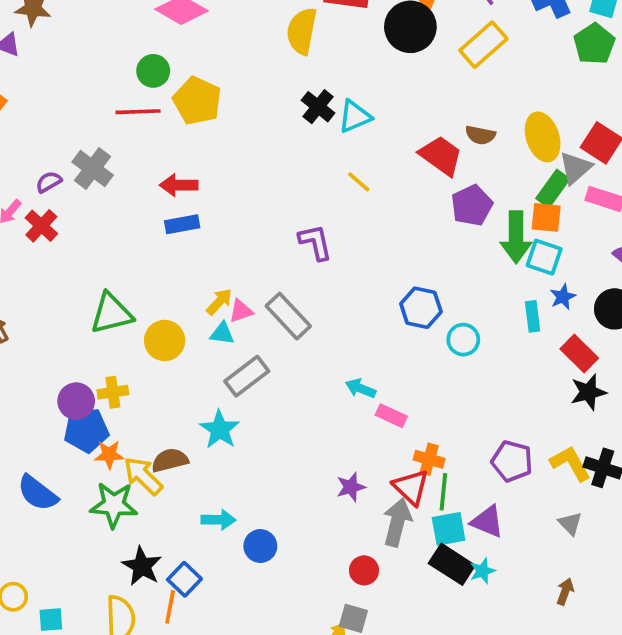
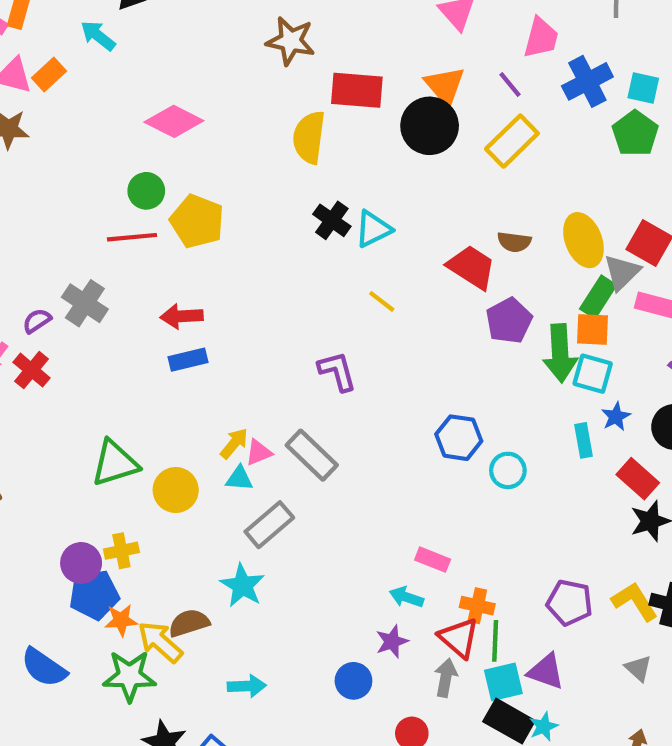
cyan arrow: (361, 388) -> (406, 597), moved
gray arrow: (397, 522) -> (446, 678), size x0.7
blue circle: (260, 546) -> (353, 681), moved

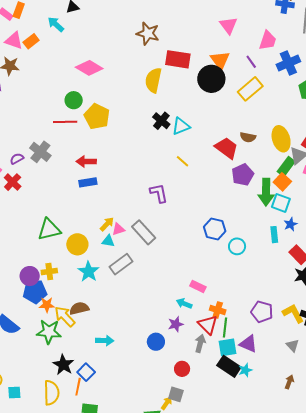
orange square: (592, 329) -> (282, 182), turned 36
cyan star: (242, 586) -> (88, 272), moved

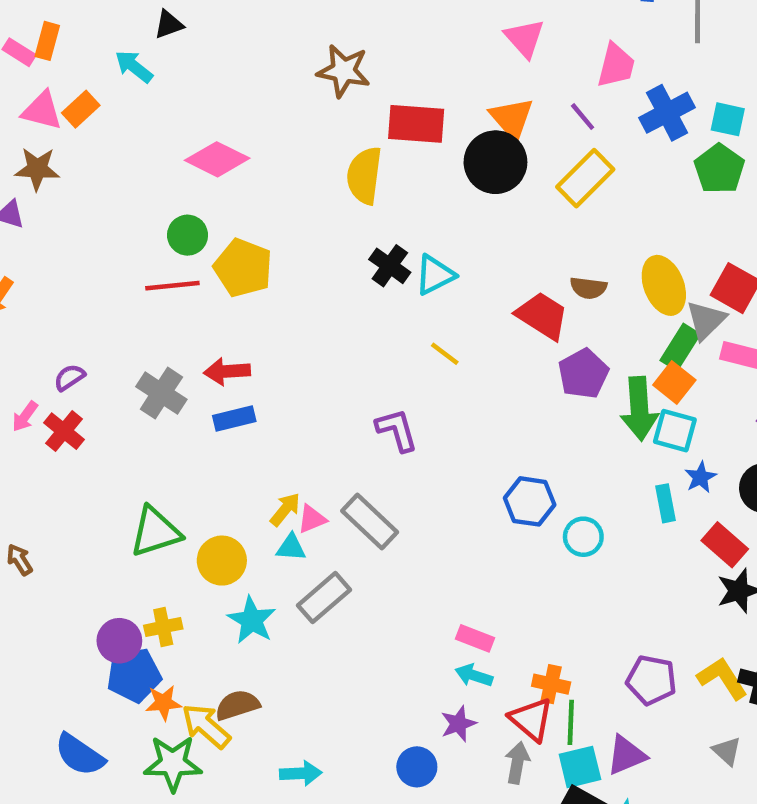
gray cross: (40, 152) -> (161, 393), moved
pink rectangle: (198, 286) -> (475, 638), moved
purple triangle: (248, 344) -> (626, 755), turned -42

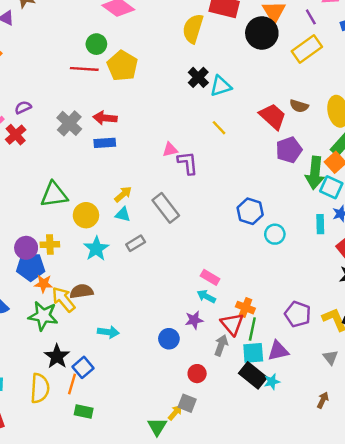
pink triangle: (312, 519) -> (170, 150), moved
gray rectangle: (324, 598) -> (136, 243), size x0.7

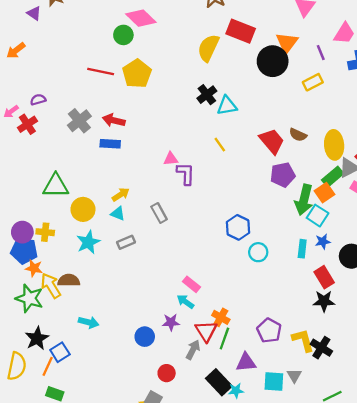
green circle: (96, 44) -> (123, 35), moved
yellow rectangle: (307, 49) -> (313, 82), size x0.7
gray rectangle: (166, 208) -> (159, 213), size x0.7
cyan square: (253, 353) -> (274, 382), moved

